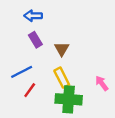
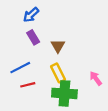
blue arrow: (33, 16) -> (31, 15), turned -42
red line: (30, 90) -> (28, 85), turned 40

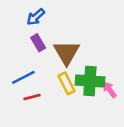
brown triangle: (58, 46) -> (67, 53), size x1.6
green cross: (64, 93) -> (90, 81), moved

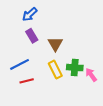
brown triangle: (67, 53) -> (55, 44), size x0.7
green cross: (90, 81) -> (75, 68), size x0.7

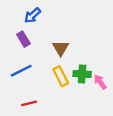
purple rectangle: (32, 36) -> (23, 39), moved
red line: (27, 81) -> (29, 103), moved

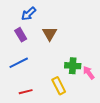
brown triangle: (61, 48) -> (50, 34), moved
yellow rectangle: (61, 76) -> (59, 86), moved

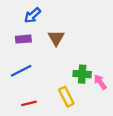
purple rectangle: (21, 35) -> (23, 39), turned -64

